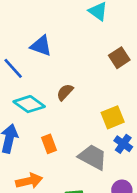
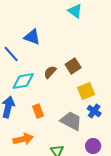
brown square: (119, 58) -> (73, 66), moved
cyan diamond: (29, 104) -> (23, 81), turned -45

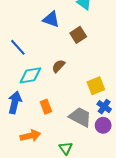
blue triangle: (32, 37) -> (51, 19), moved
brown square: (73, 66) -> (78, 35), moved
purple circle: (93, 146) -> (103, 125), moved

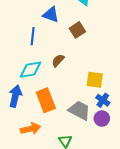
blue line: (18, 47) -> (33, 36), moved, turned 48
yellow square: (96, 86) -> (95, 80), turned 30
orange rectangle: (46, 107) -> (46, 100), size x1.6

